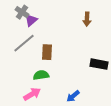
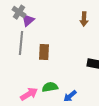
gray line: (24, 43) -> (21, 43), turned -45
green semicircle: (41, 75) -> (50, 87), moved

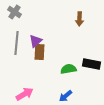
purple triangle: (28, 20) -> (36, 41), moved
green semicircle: (50, 87) -> (68, 69), moved

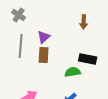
purple triangle: (36, 41) -> (44, 37), moved
black rectangle: (92, 64) -> (88, 59), moved

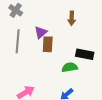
brown arrow: (84, 22) -> (72, 18), moved
brown rectangle: (44, 55) -> (48, 44), moved

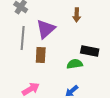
purple triangle: (41, 32) -> (46, 29), size x1.5
brown rectangle: (48, 44) -> (41, 55), moved

